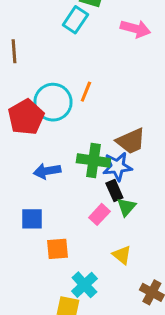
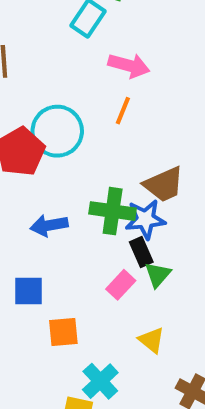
pink arrow: (135, 29) -> (129, 66), moved
orange line: (86, 92) -> (123, 111), moved

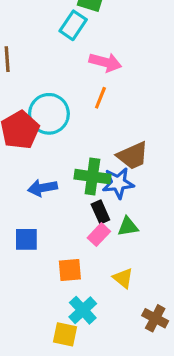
black rectangle: (141, 252) -> (100, 212), moved
green triangle: (158, 275) -> (128, 227), turned 40
orange square: (63, 332) -> (70, 270), moved

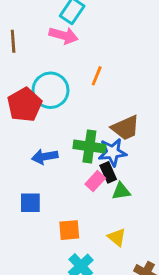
pink arrow: (105, 62) -> (63, 35), moved
black rectangle: (100, 212) -> (108, 172), moved
pink rectangle: (99, 235) -> (95, 181), moved

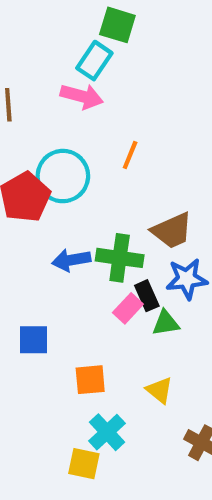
blue star: (112, 152) -> (187, 279), moved
blue arrow: (45, 157) -> (71, 260), moved

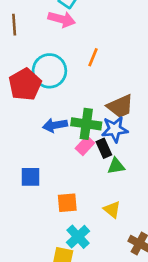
blue star: (187, 279) -> (115, 129), moved
pink rectangle: (128, 308) -> (85, 146), moved

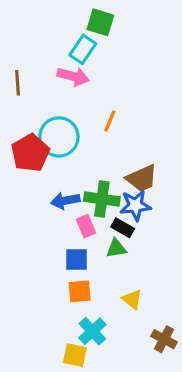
pink rectangle: (85, 146) -> (86, 226), moved, turned -66
black rectangle: (104, 148) -> (123, 228), turned -36
green triangle: (116, 166) -> (116, 248), moved
blue square: (30, 177) -> (76, 260), moved

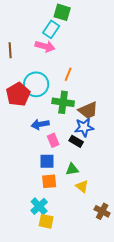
green cross: (102, 199) -> (63, 102), moved
green triangle: (116, 248) -> (72, 169), moved
cyan cross: (92, 331) -> (39, 206), moved

